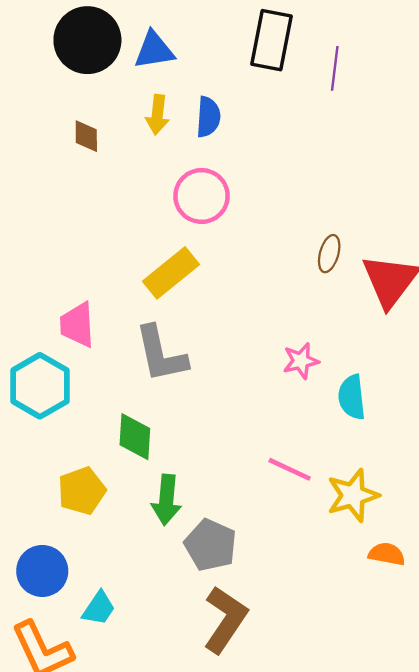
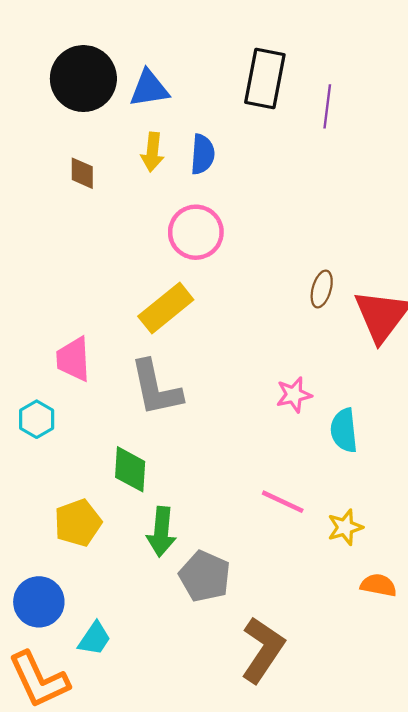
cyan hexagon: (40, 386) -> (37, 419), size x0.6
yellow star: (353, 495) -> (345, 527), size x0.7
brown L-shape: (225, 620) -> (263, 650), moved

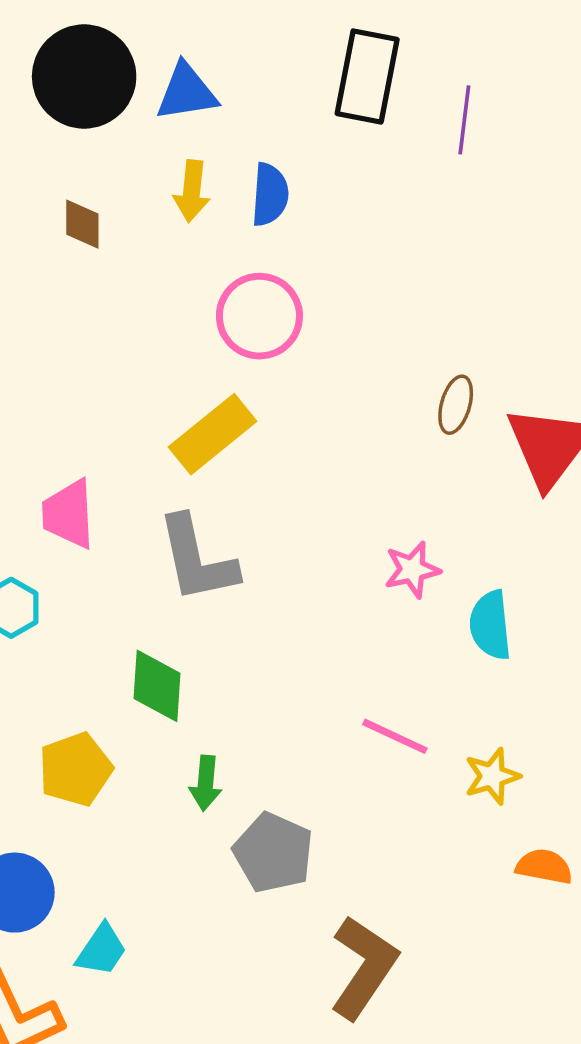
green arrow: (161, 532) -> (206, 783), size x0.7

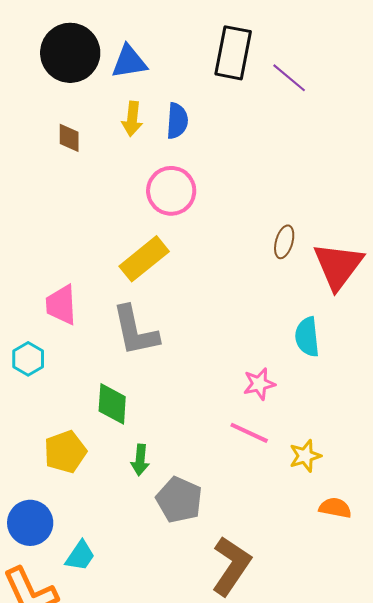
purple line: (464, 120) -> (289, 78), turned -57
pink star: (412, 570) -> (259, 384), moved
cyan semicircle: (490, 625) -> (307, 337), moved

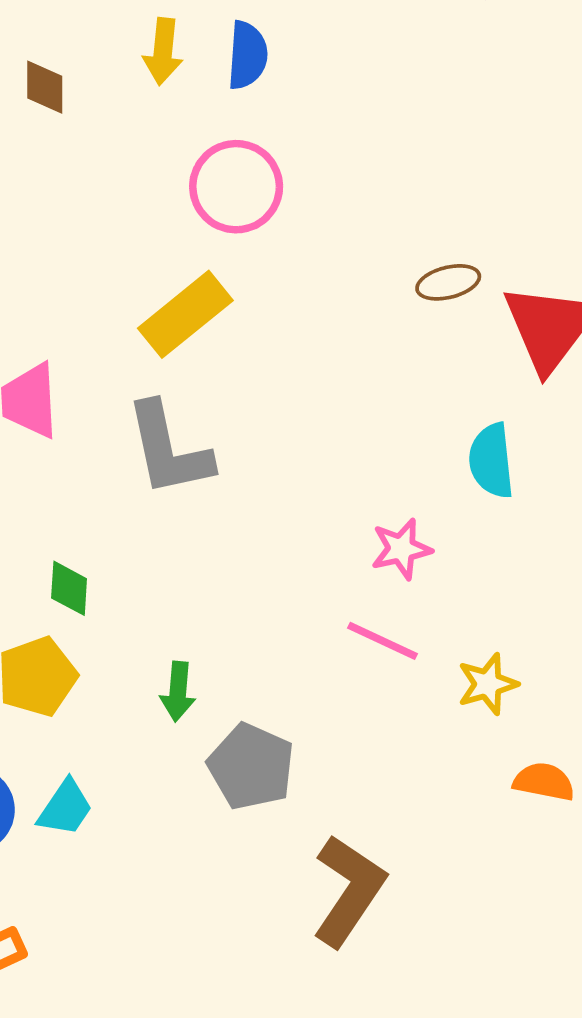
brown ellipse: (284, 242) -> (448, 282), turned 60
green diamond: (112, 404) -> (69, 588), moved, size x0.7
cyan trapezoid: (80, 556) -> (65, 808), moved

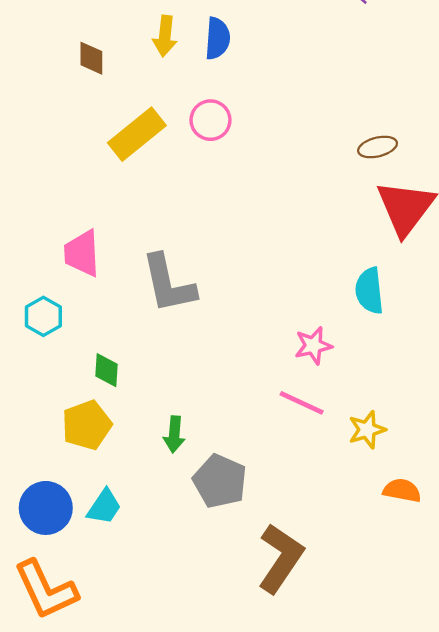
pink circle: (236, 187) -> (210, 120), size x0.7
brown ellipse: (448, 282) -> (378, 147), moved
yellow rectangle: (185, 314) -> (137, 134), moved

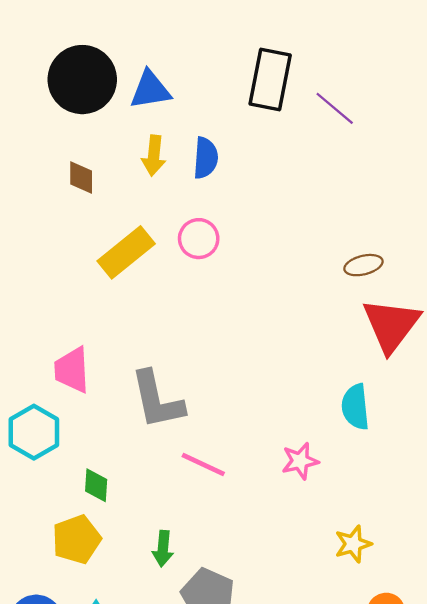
cyan hexagon: (43, 316) -> (34, 432), size x1.4
pink line: (302, 403) -> (203, 464), moved

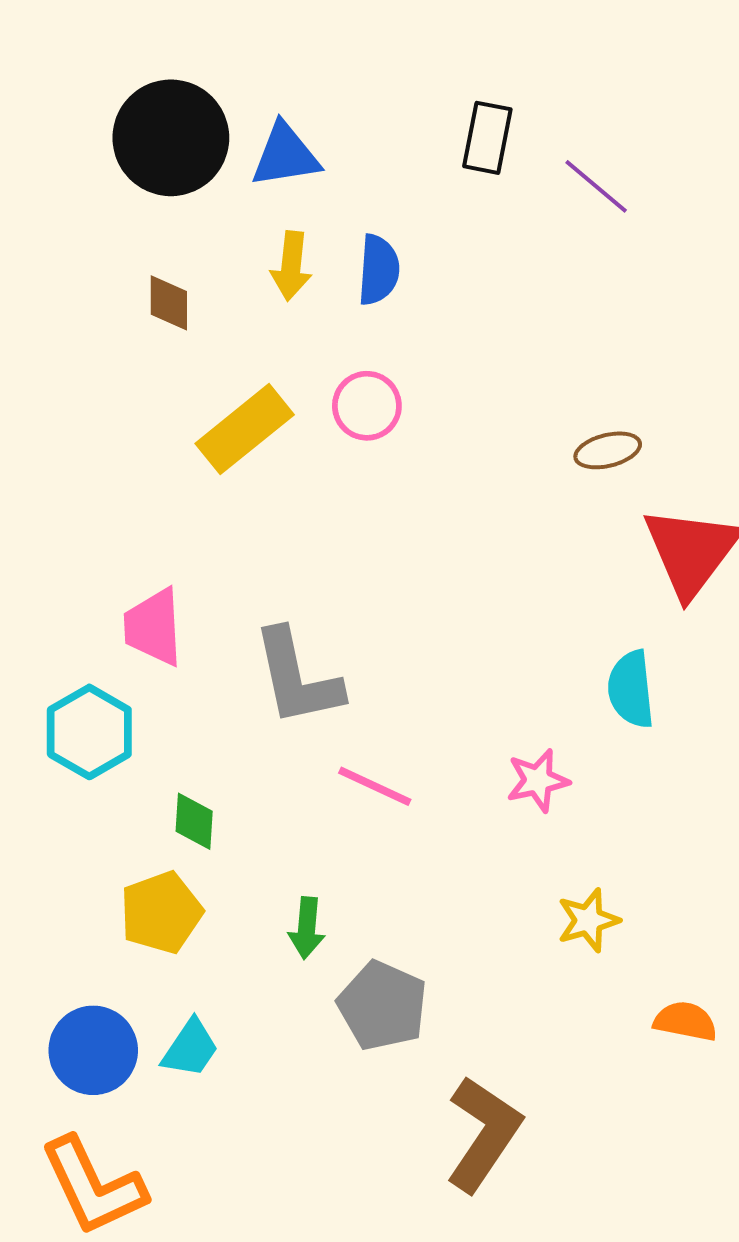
black rectangle: (270, 80) -> (487, 138), size x0.7
brown ellipse: (363, 265) -> (608, 450), moved
yellow star: (353, 544) -> (588, 920), moved

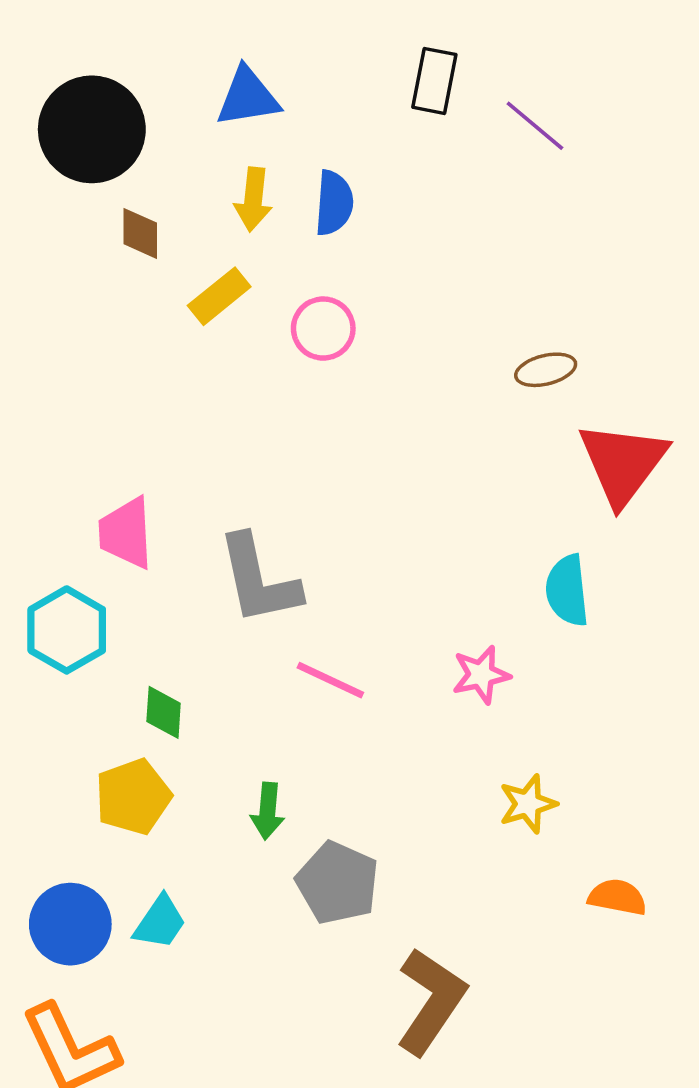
black circle: (171, 138) -> (92, 129), moved
yellow rectangle: (245, 429) -> (219, 296), moved, size x0.7

